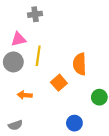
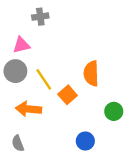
yellow line: (38, 56) -> (44, 79), moved, turned -42
orange arrow: (25, 95) -> (28, 109), size x1.5
gray semicircle: (15, 125) -> (18, 143), turned 88

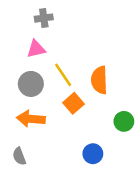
pink triangle: (21, 45) -> (36, 49), moved
gray circle: (15, 71) -> (31, 84), moved
yellow line: (44, 79) -> (63, 75), moved

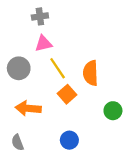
pink triangle: (36, 49) -> (43, 44), moved
gray circle: (31, 84) -> (19, 68), moved
blue circle: (93, 154) -> (69, 140), moved

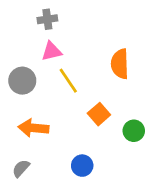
orange semicircle: (91, 73) -> (120, 64), moved
orange square: (67, 94) -> (99, 114), moved
gray semicircle: (18, 142) -> (21, 168), turned 63

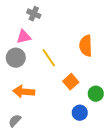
gray cross: (47, 19) -> (34, 14), turned 32
pink triangle: (52, 51) -> (24, 37), moved
blue circle: (82, 166) -> (80, 113), moved

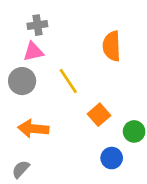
gray cross: (34, 14) -> (37, 25), moved, turned -32
orange semicircle: (86, 46) -> (112, 46), moved

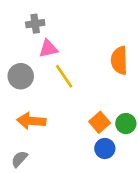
orange semicircle: (112, 46) -> (119, 60), moved
pink triangle: (33, 52) -> (48, 49), moved
orange square: (99, 115) -> (100, 122), moved

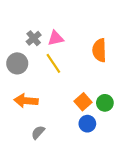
gray cross: (35, 24) -> (34, 38), moved, turned -32
pink triangle: (48, 49) -> (56, 38), moved
gray semicircle: (19, 159) -> (38, 132), moved

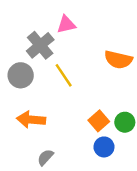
gray cross: (34, 38) -> (40, 45), size x1.5
pink triangle: (56, 38) -> (66, 24), moved
orange semicircle: (99, 50) -> (118, 60), turned -75

